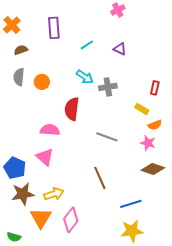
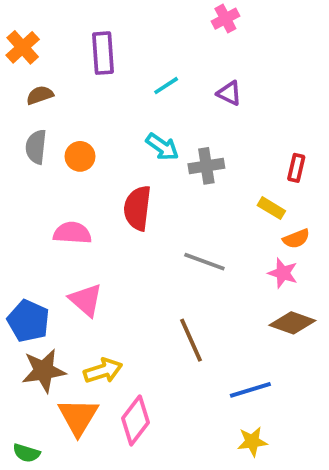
pink semicircle: (50, 130) -> (72, 233), moved
yellow star: (132, 231) -> (252, 442), size x0.7

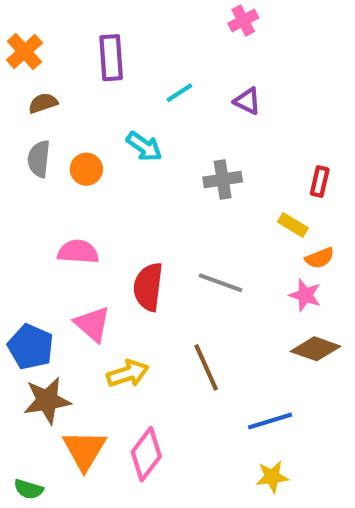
cyan arrow: (162, 147) -> (144, 146), moved
red semicircle: (137, 208) -> (148, 287), moved
yellow arrow: (103, 371) -> (128, 374), moved

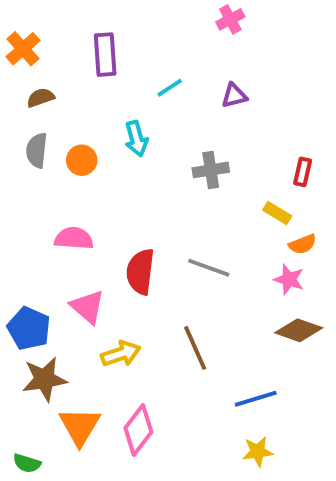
purple triangle: (247, 101) -> (234, 96), turned -40
cyan arrow: (144, 146) -> (136, 139), turned 40

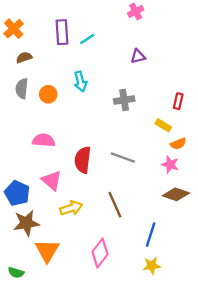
cyan line: (170, 88) -> (87, 39), moved
blue line: (256, 399) -> (151, 235), turned -55
pink diamond: (138, 430) -> (100, 253), moved

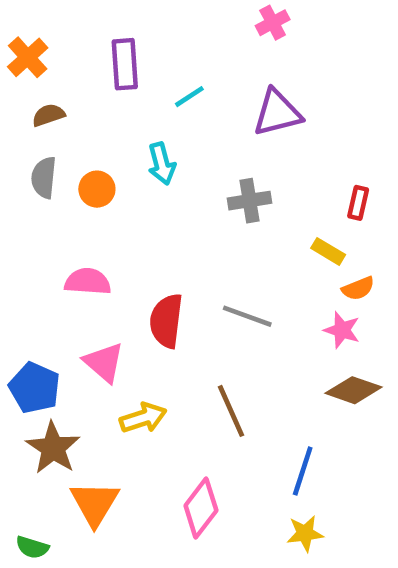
cyan line: (87, 39) -> (189, 97), moved
purple triangle: (138, 56) -> (277, 113), size x1.6
brown star: (26, 223) -> (53, 448), turned -30

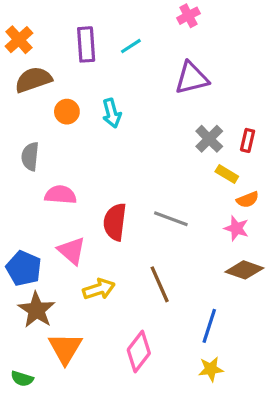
cyan line: (189, 97) -> (131, 46), moved
brown semicircle: (48, 115) -> (33, 80), size x1.6
gray semicircle: (44, 177) -> (30, 156), moved
orange circle: (97, 189) -> (67, 112), moved
gray cross: (250, 201) -> (209, 139), moved, turned -36

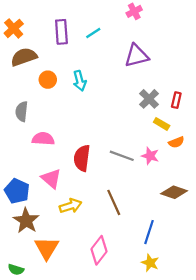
pink star: (236, 228) -> (150, 156), moved
yellow star: (211, 369) -> (150, 263), turned 30

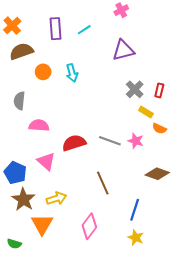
orange semicircle: (176, 142) -> (159, 128), turned 48
red semicircle: (82, 158) -> (74, 143), turned 65
yellow arrow: (71, 206) -> (56, 198), moved

